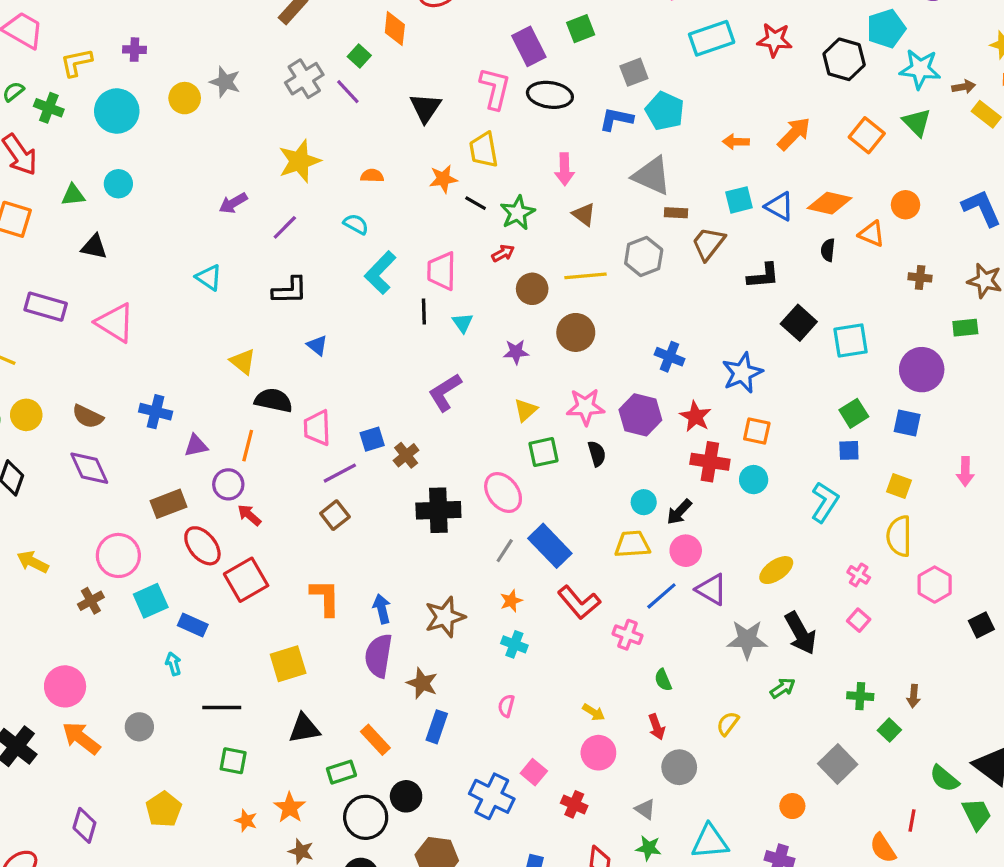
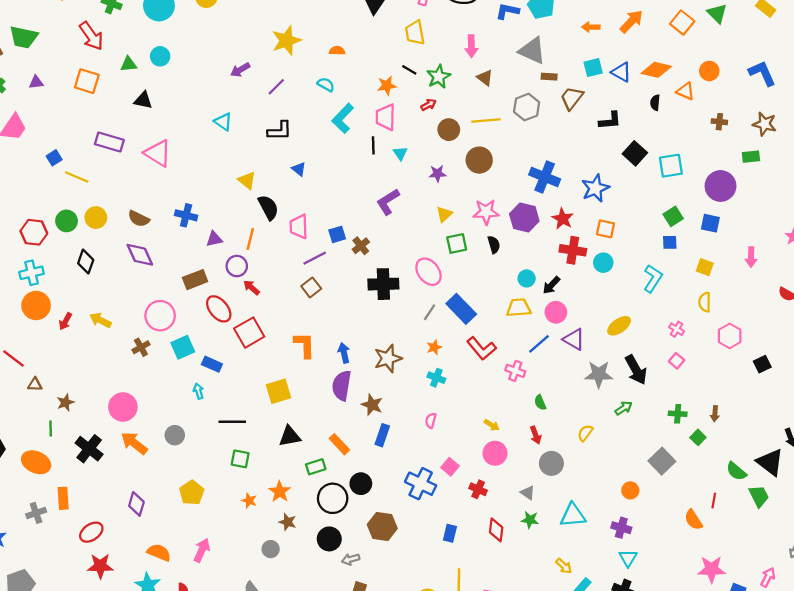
orange star: (443, 179) -> (387, 86), moved
blue cross: (670, 357) -> (545, 177), size x1.5
black semicircle: (274, 400) -> (268, 207), turned 50
yellow semicircle: (899, 536) -> (705, 302), size x0.7

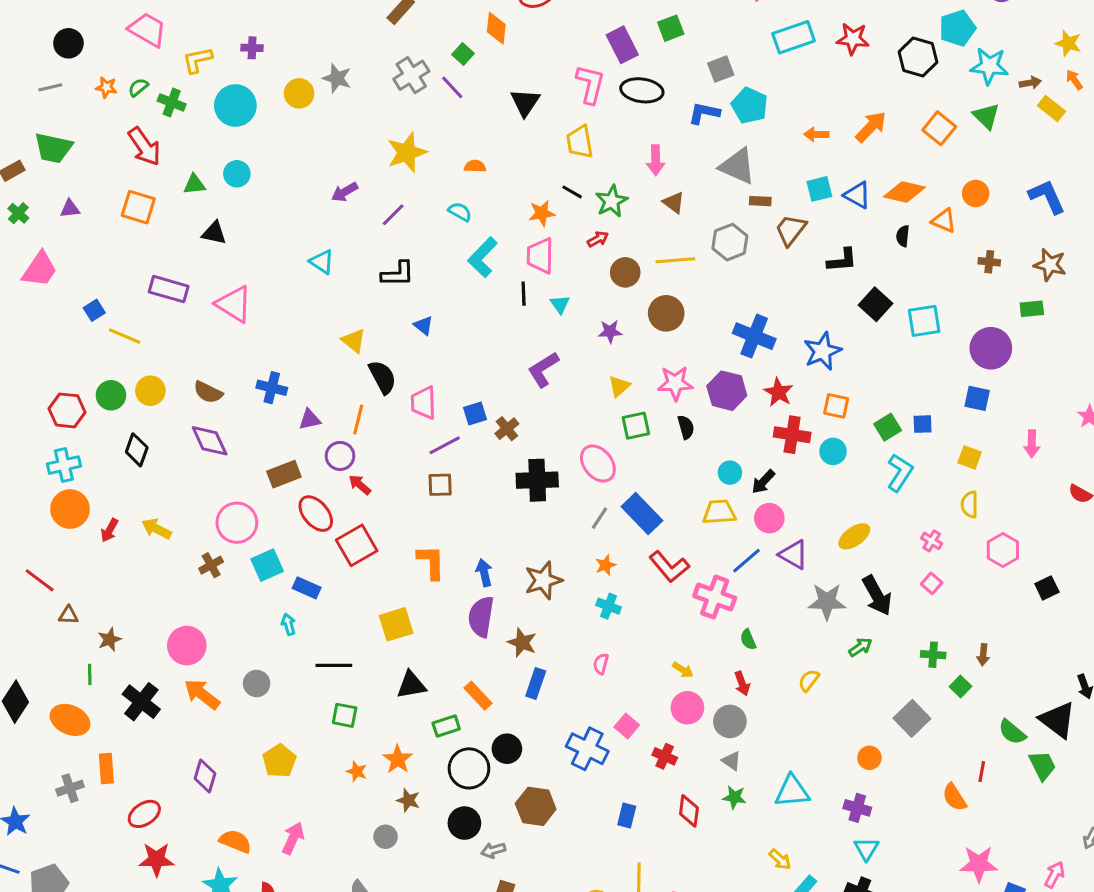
green square: (673, 216) -> (888, 427), moved
brown square: (311, 287) -> (440, 485), turned 36
pink cross: (515, 371) -> (715, 597), size x1.5
gray circle: (551, 463) -> (730, 721), moved

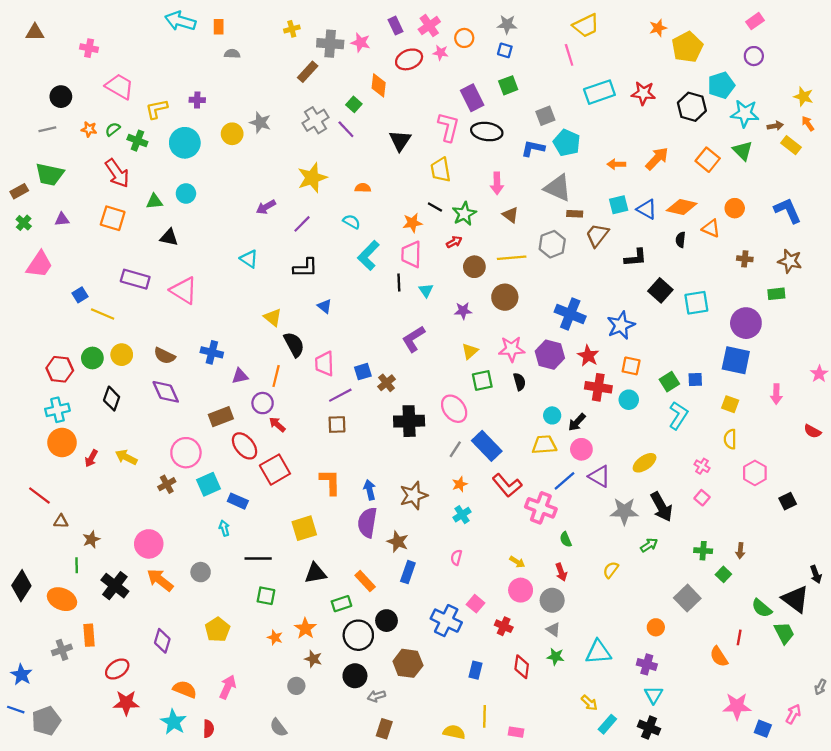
blue square: (977, 398) -> (736, 360), size x1.5
cyan cross: (609, 606) -> (462, 515), turned 36

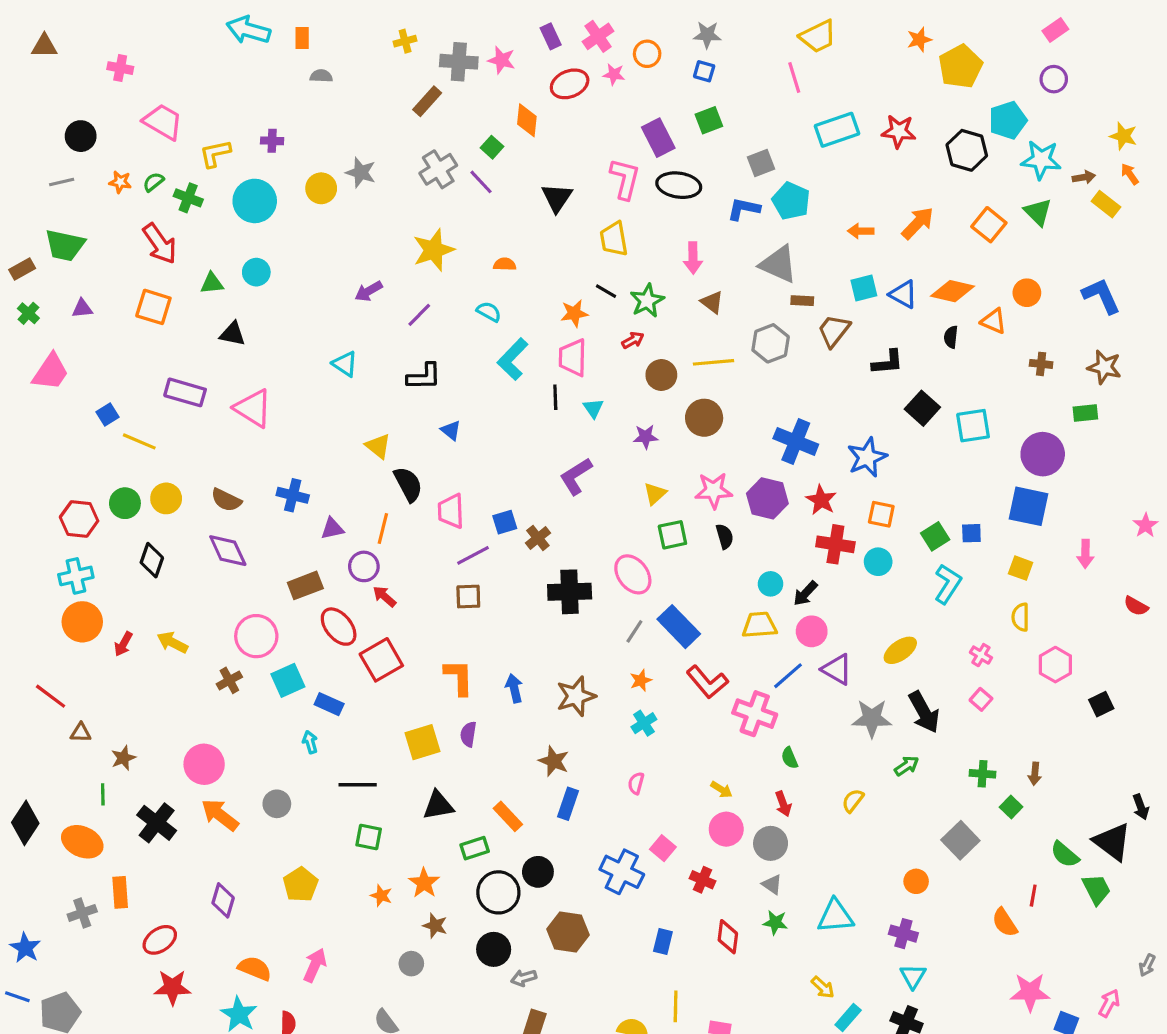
purple semicircle: (367, 523) -> (468, 734), moved, size x0.6

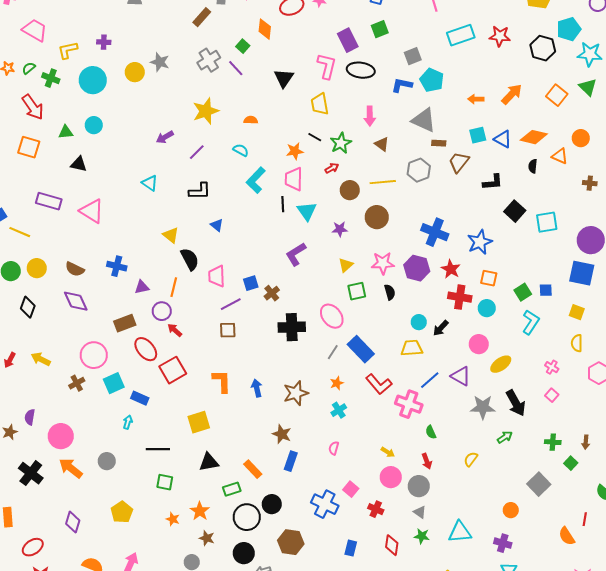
cyan triangle: (593, 408) -> (307, 211), size x1.5
pink circle: (812, 631) -> (479, 344), moved
purple semicircle: (468, 734) -> (30, 417), moved
cyan arrow: (310, 742) -> (128, 422), turned 32

